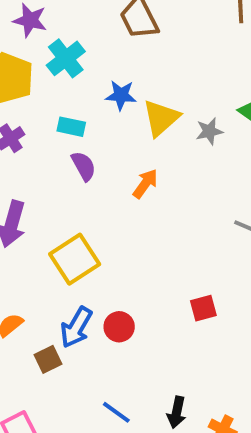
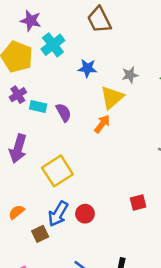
yellow triangle: (161, 118) -> (112, 97), moved
cyan rectangle: (71, 127) -> (38, 107), moved
gray star: (209, 131) -> (130, 75), moved

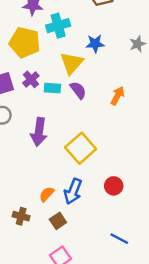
cyan cross: (53, 45) -> (58, 26), turned 30
yellow triangle: (112, 97) -> (72, 63), moved
blue arrow: (58, 214) -> (73, 191), moved
brown square: (40, 234) -> (58, 221), moved

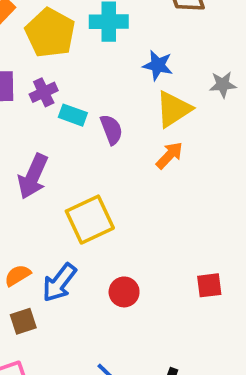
yellow triangle: (72, 63) -> (174, 109), moved

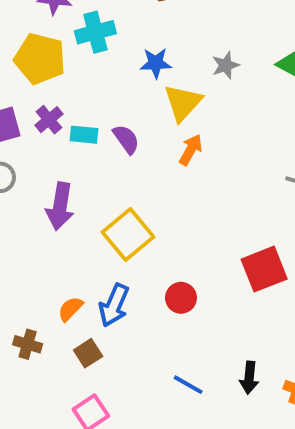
red square: (209, 285) -> (264, 269), size x1.6

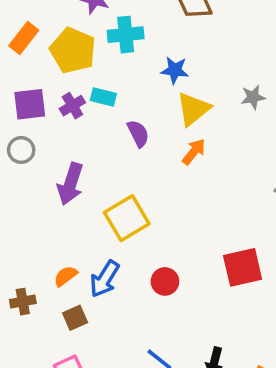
gray star: (226, 65) -> (253, 97), moved
cyan rectangle: (84, 135) -> (103, 97), moved
brown cross: (28, 344) -> (23, 302), turned -35

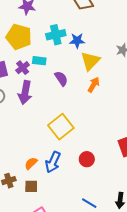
cyan cross: (126, 35) -> (56, 35), moved
purple arrow: (70, 184) -> (25, 93), moved
brown square: (75, 318) -> (31, 186), moved, turned 32

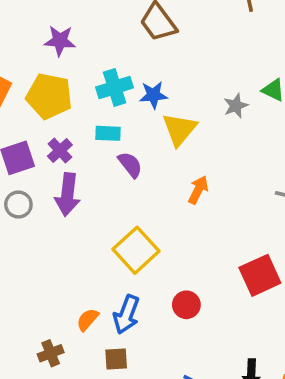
cyan rectangle: (39, 61) -> (108, 133), moved
orange arrow: (94, 85) -> (198, 190), moved
brown square: (31, 186) -> (116, 359), moved

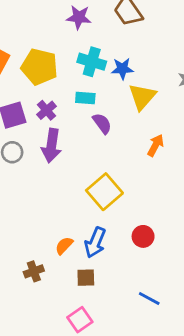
purple star: (60, 41) -> (79, 17), moved
cyan cross: (115, 87) -> (92, 62), turned 32

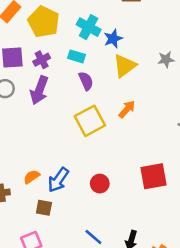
blue star: (122, 69) -> (113, 39), turned -30
yellow square: (104, 192) -> (90, 121), moved

